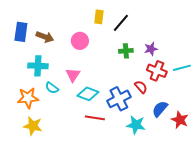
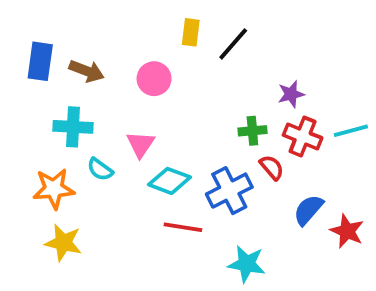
green cross: (126, 51) -> (252, 131), moved
cyan star: (136, 125) -> (247, 264), moved

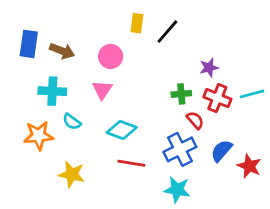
pink triangle: (141, 144) -> (102, 90), moved
blue cross: (229, 191) -> (180, 149), moved
yellow star: (63, 243) -> (72, 174), moved

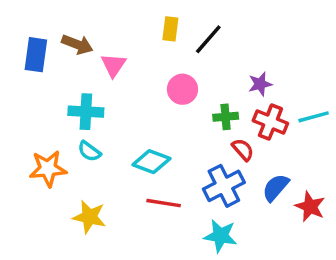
brown arrow: (62, 51) -> (77, 44), moved
pink circle: (111, 56) -> (182, 89), moved
pink triangle: (102, 90) -> (114, 65), moved
cyan cross: (52, 91) -> (86, 112), moved

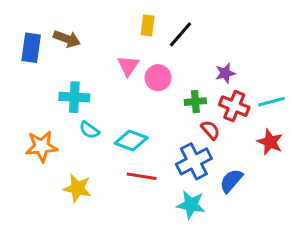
pink triangle: (114, 65) -> (128, 66), moved
cyan semicircle: (89, 151) -> (89, 130), moved
blue semicircle: (276, 188) -> (231, 181), moved
red star: (310, 207) -> (270, 142), moved

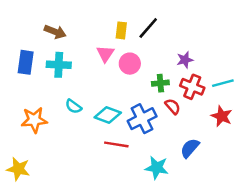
yellow rectangle: (148, 25) -> (121, 30), moved
blue rectangle: (31, 48) -> (26, 62), moved
cyan cross: (74, 97) -> (59, 65), moved
blue cross: (194, 161) -> (142, 119), moved
yellow star: (77, 188) -> (18, 169), moved

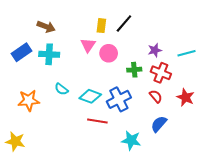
blue rectangle: (26, 62) -> (21, 52), turned 48
cyan line: (223, 83) -> (187, 53), moved
red semicircle: (173, 106) -> (156, 96), moved

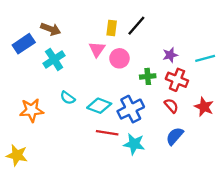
blue rectangle: (21, 52) -> (24, 44), moved
cyan cross: (49, 54) -> (54, 59), turned -36
cyan star: (131, 140) -> (134, 144), moved

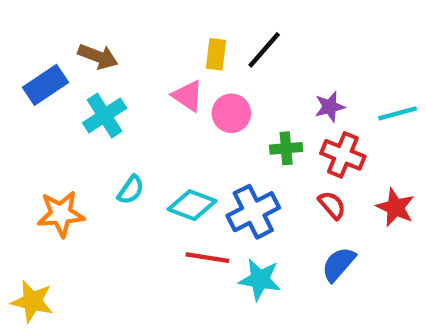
pink triangle: (97, 49) -> (188, 96), turned -30
cyan semicircle: (68, 98) -> (131, 190), turned -91

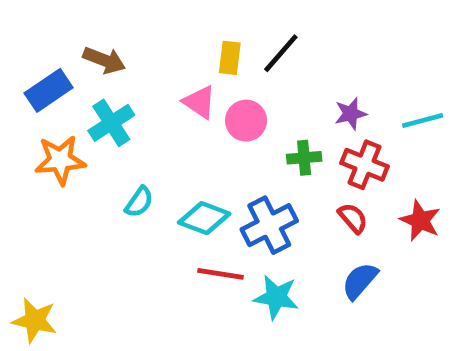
orange star: (61, 214) -> (60, 160), moved

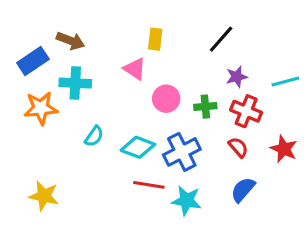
black line: (281, 53) -> (221, 39), moved
pink circle: (246, 121) -> (166, 99), moved
cyan cross: (111, 123) -> (75, 83), turned 36
yellow star: (35, 320) -> (44, 196), moved

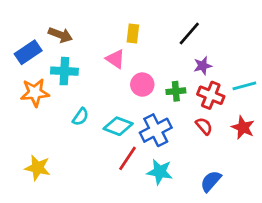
cyan line: (285, 81) -> (244, 86), moved
red line: (149, 185) -> (128, 158), turned -65
blue semicircle: (243, 190) -> (211, 181), moved

